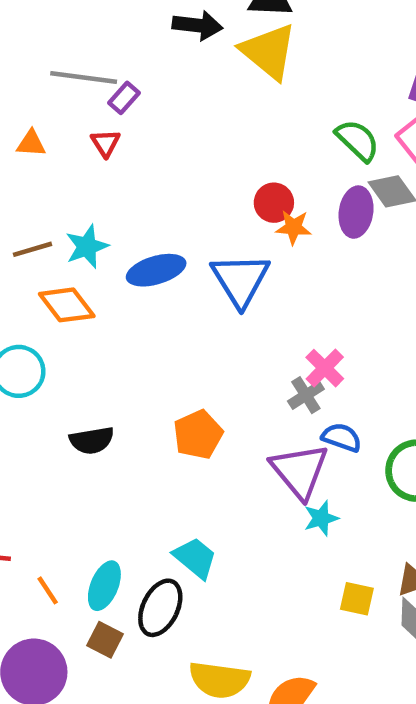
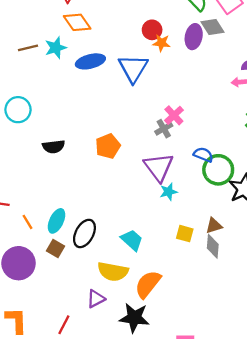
orange diamond: (67, 305) -> (77, 22), moved
blue semicircle: (342, 437) -> (203, 155), moved
cyan trapezoid: (195, 558) -> (132, 240), moved

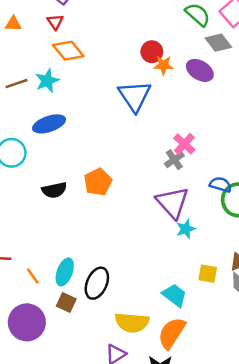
purple ellipse: (194, 37) -> (200, 70), moved, turned -65
blue ellipse: (90, 61) -> (49, 124), moved
orange pentagon: (108, 146) -> (98, 182), moved
cyan trapezoid: (132, 240) -> (174, 295), moved

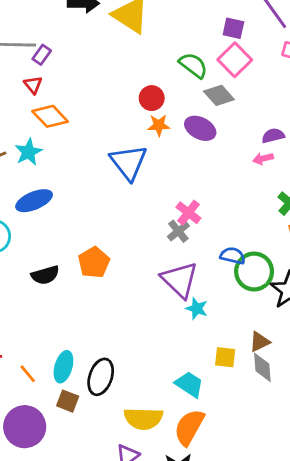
red circle: (152, 52) -> (152, 98), moved
cyan star: (186, 229) -> (197, 309), turned -30

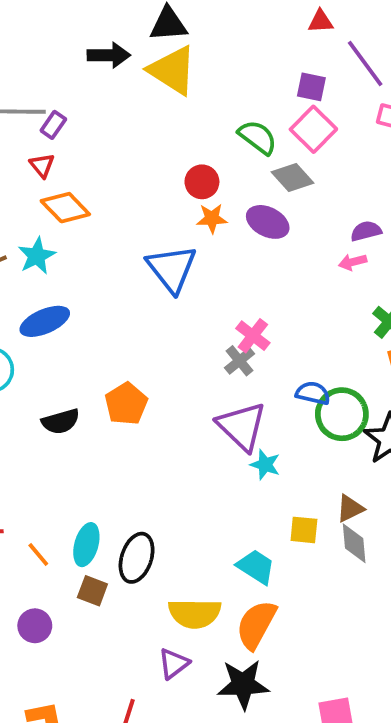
purple circle: (25, 427) -> (35, 626), size x0.6

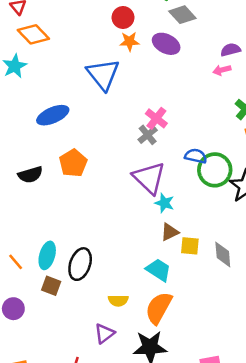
blue ellipse: (45, 321) -> (53, 115), moved
brown triangle: (350, 509) -> (170, 232), moved
yellow semicircle: (195, 613) -> (118, 301), size x0.6

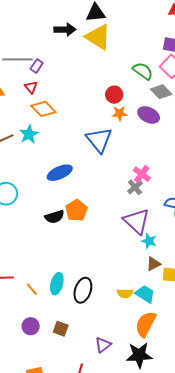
black semicircle: (30, 175) -> (55, 217), moved
brown square: (51, 286) -> (61, 329), moved
yellow semicircle: (118, 301) -> (125, 293), moved

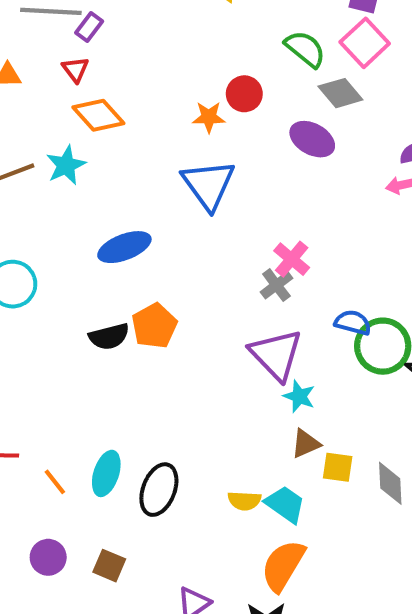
orange star: (120, 113) -> (209, 117), moved

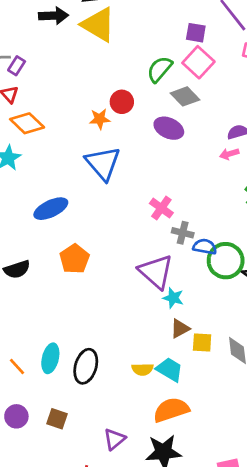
green semicircle: (305, 49) -> (160, 69), turned -84
gray cross: (276, 285) -> (183, 233), moved, turned -35
black semicircle: (109, 337) -> (17, 269), moved
orange semicircle: (283, 565) -> (171, 410), turned 45

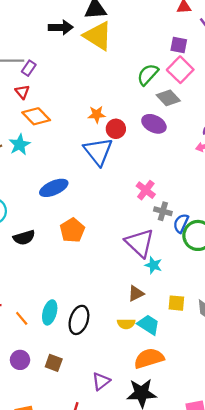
red circle: (122, 102) -> (116, 129), moved
blue semicircle: (205, 247) -> (181, 223), turned -78
brown triangle: (180, 329) -> (136, 293), moved

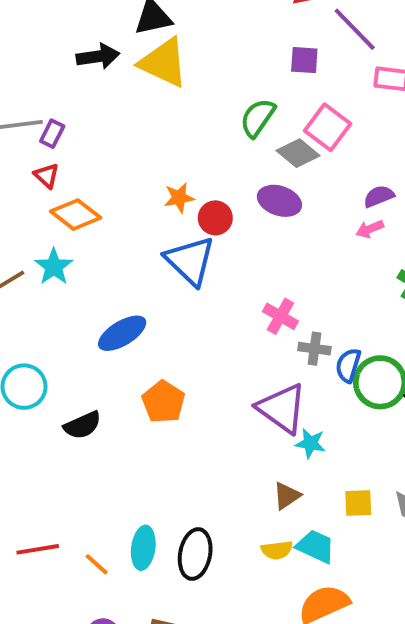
pink square: (180, 70) -> (328, 127), moved

